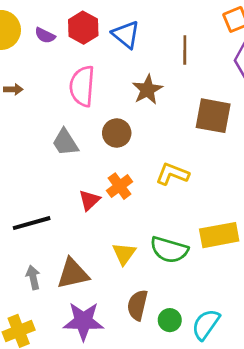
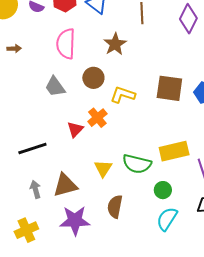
brown square: (213, 116) -> (169, 88), moved
yellow L-shape: (172, 174) -> (123, 95), moved
green circle: (170, 320) -> (163, 190), moved

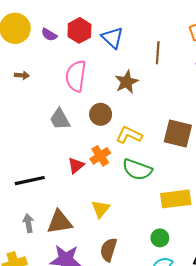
green semicircle: (137, 164) -> (137, 170), moved

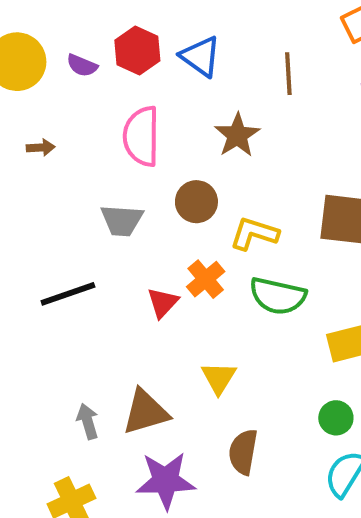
gray trapezoid: (60, 119) -> (122, 220), turned -50
black line: (30, 181) -> (68, 294), moved

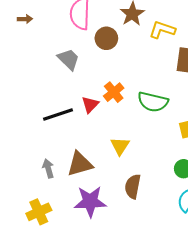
brown circle: (196, 202) -> (106, 38), moved
gray trapezoid: (122, 220) -> (69, 59), turned -140
yellow L-shape: (254, 234) -> (162, 30), moved
black line: (68, 294) -> (58, 114), moved

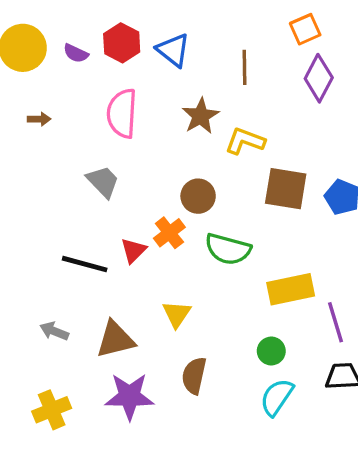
brown circle: (106, 38) -> (198, 196), moved
black line: (58, 114) -> (85, 264), turned 32
gray arrow: (48, 168) -> (54, 331), moved, turned -54

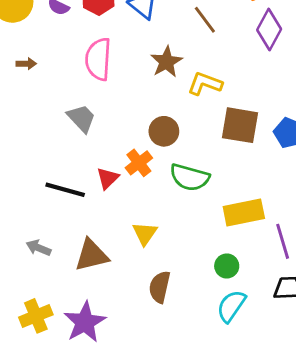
brown line: (245, 67) -> (205, 20), turned -36
purple star: (129, 396) -> (85, 322), moved, turned -30

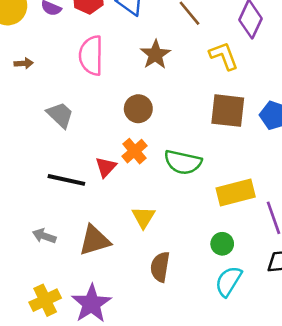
yellow L-shape: (205, 84) -> (224, 56), moved, turned 52
gray trapezoid: (81, 118) -> (60, 115), moved
brown circle: (164, 131) -> (138, 109), moved

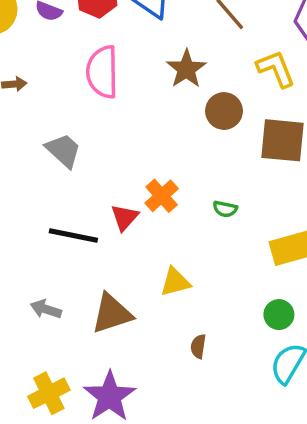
brown circle: (138, 109) -> (224, 111), moved
green semicircle: (183, 162) -> (225, 209), size x0.5
yellow triangle: (143, 217) -> (175, 282), turned 45
brown semicircle: (160, 267) -> (198, 346), size x0.6

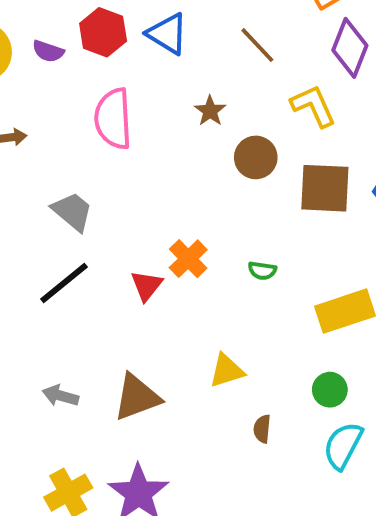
brown star: (186, 69) -> (210, 111), size x0.7
black line: (73, 235) -> (64, 283), moved, turned -48
yellow triangle: (175, 282) -> (227, 371), moved
brown semicircle: (198, 346) -> (262, 429), moved

